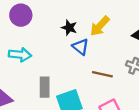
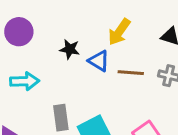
black star: (69, 28) -> (70, 49), moved
brown line: (102, 74) -> (131, 73), moved

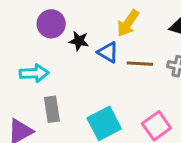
purple circle: (19, 32) -> (51, 24), moved
gray rectangle: (61, 118) -> (52, 109), moved

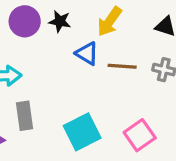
black star: (79, 41) -> (60, 21), moved

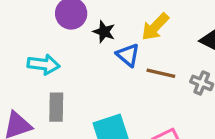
black star: (60, 21) -> (104, 32), moved

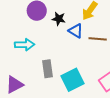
gray rectangle: (56, 107) -> (48, 69), moved

